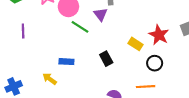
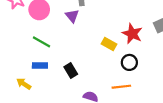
green line: (80, 27) -> (41, 42), moved
black rectangle: (106, 59) -> (71, 71), moved

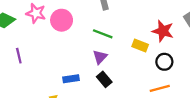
purple triangle: (72, 16) -> (100, 57), moved, turned 32
green line: (41, 42) -> (103, 34), moved

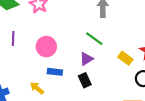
pink circle: (62, 20) -> (46, 47), moved

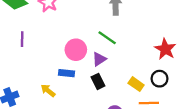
pink circle: (46, 47) -> (76, 50), moved
yellow rectangle: (125, 58) -> (136, 84), moved

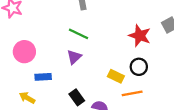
pink circle: (76, 50) -> (24, 52), moved
black rectangle: (98, 81) -> (77, 97), moved

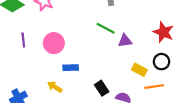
purple triangle: (74, 57) -> (125, 41), moved, turned 32

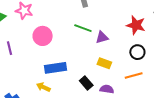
pink circle: (54, 43) -> (43, 36), moved
blue rectangle: (71, 68) -> (56, 68), size x1.5
yellow rectangle: (139, 70) -> (104, 63), moved

